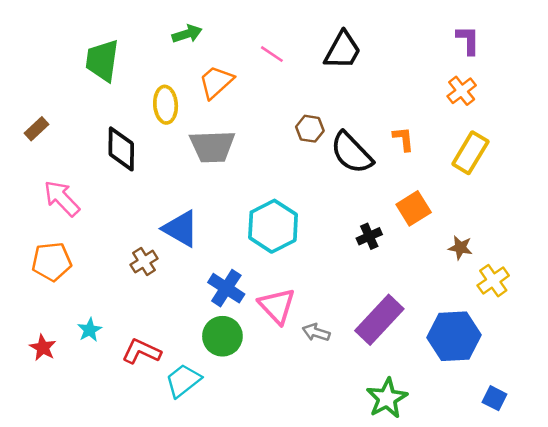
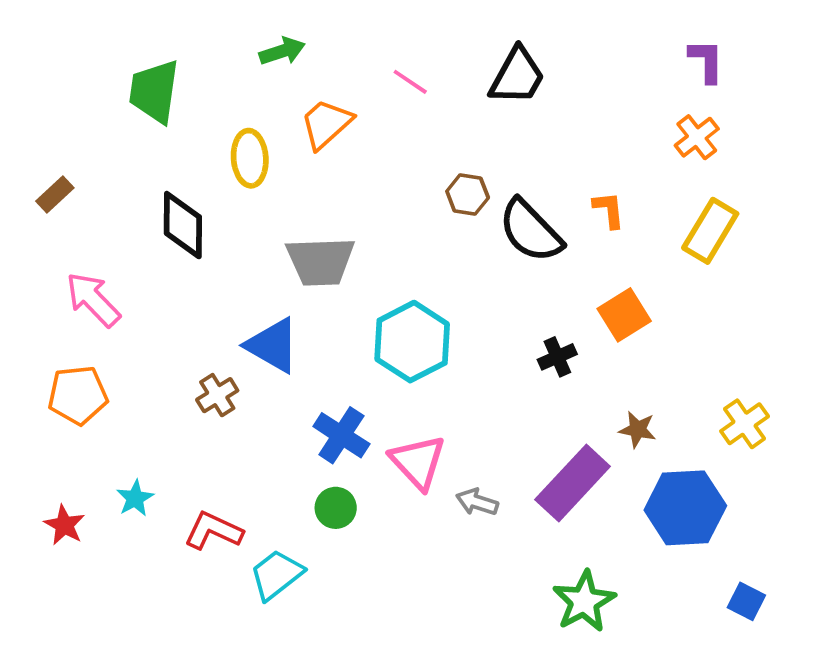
gray trapezoid: (212, 146) -> (320, 261), moved
brown star: (460, 248) -> (638, 429), moved
green circle: (222, 336) -> (336, 508), size x0.7

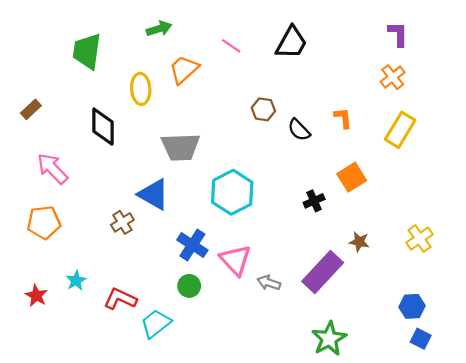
black semicircle: (531, 231) -> (299, 130), size x0.6
blue hexagon: (685, 508) -> (412, 306), moved, size x0.6

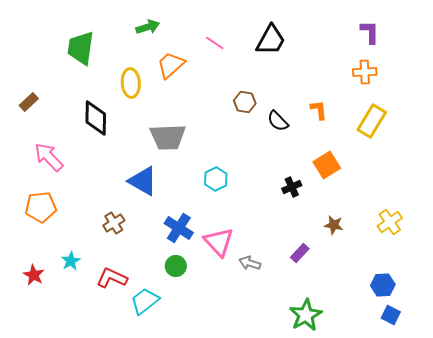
orange cross: (393, 77) -> (365, 72), turned 35
cyan hexagon: (232, 192) -> (216, 179), size x0.6
brown cross: (122, 222) -> (114, 223), moved
purple rectangle: (323, 272) -> (300, 253), size x0.5

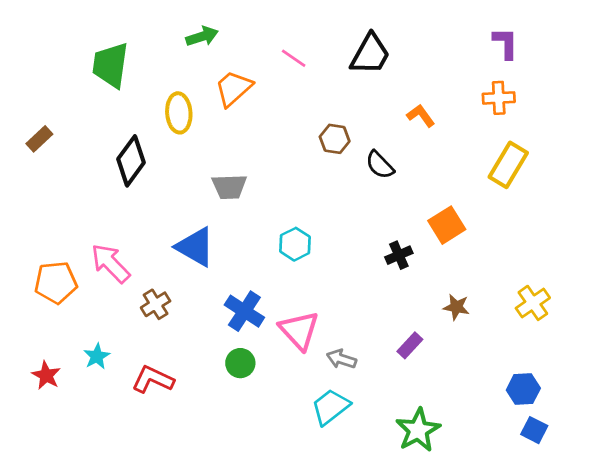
orange L-shape: (319, 110) -> (421, 116), moved, turned -30
black diamond: (96, 118) -> (131, 161), turned 36
gray trapezoid: (168, 137) -> (229, 187), size x0.7
pink arrow: (49, 157) -> (110, 263), moved
cyan trapezoid: (145, 301) -> (331, 407), moved

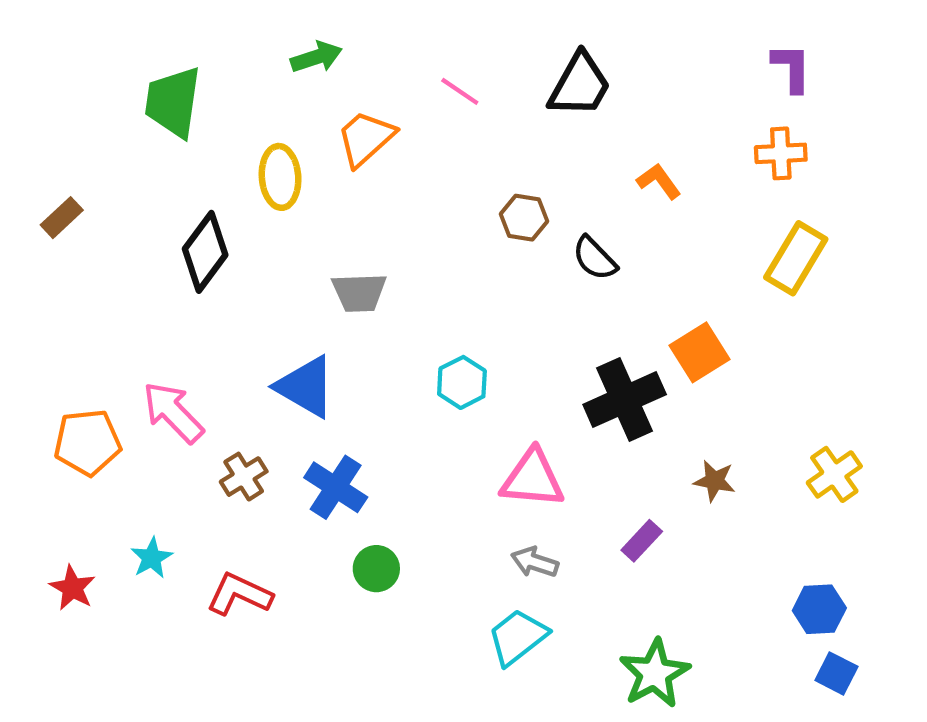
black cross: (399, 255) -> (625, 400), size x1.8
blue cross: (244, 311) -> (336, 487), moved
pink triangle: (299, 330) -> (533, 479), moved, turned -42

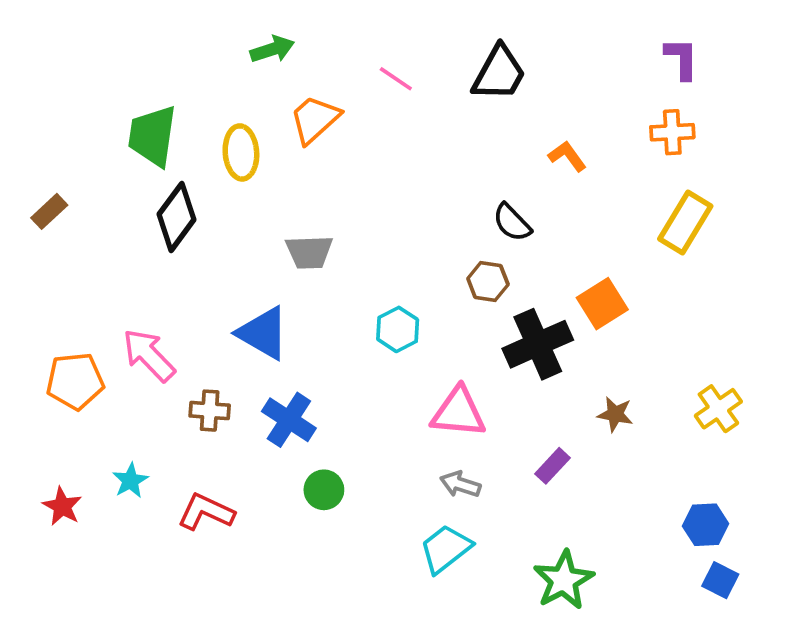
green trapezoid: (173, 102) -> (152, 136), moved
brown rectangle: (62, 218) -> (49, 211), moved
brown hexagon: (524, 218) -> (488, 282), moved
brown cross: (244, 477) -> (210, 411), turned 36

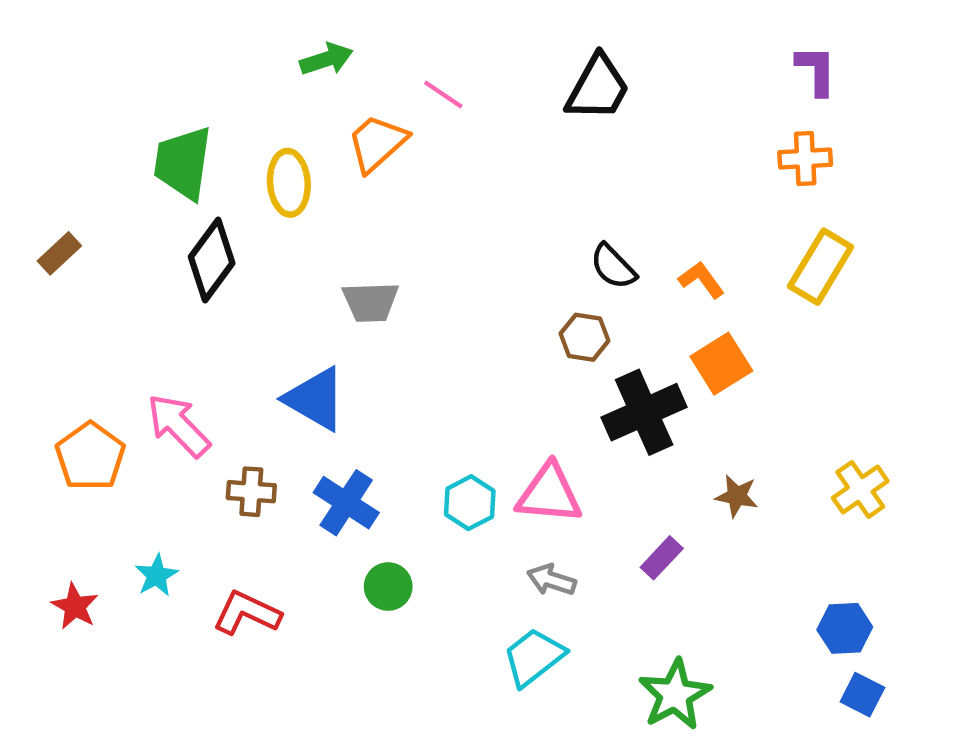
pink line: (396, 79) -> (443, 95), moved
orange L-shape: (567, 156) -> (701, 280), moved
cyan hexagon: (398, 329) -> (470, 503), moved
orange pentagon: (75, 381) -> (90, 456), turned -30

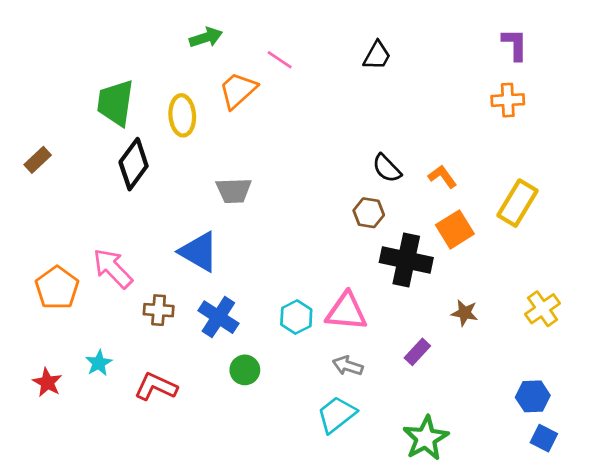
black trapezoid: (598, 88) -> (377, 56), size x0.7
yellow rectangle: (821, 267) -> (517, 203), moved
black cross: (644, 412) -> (406, 260), turned 36

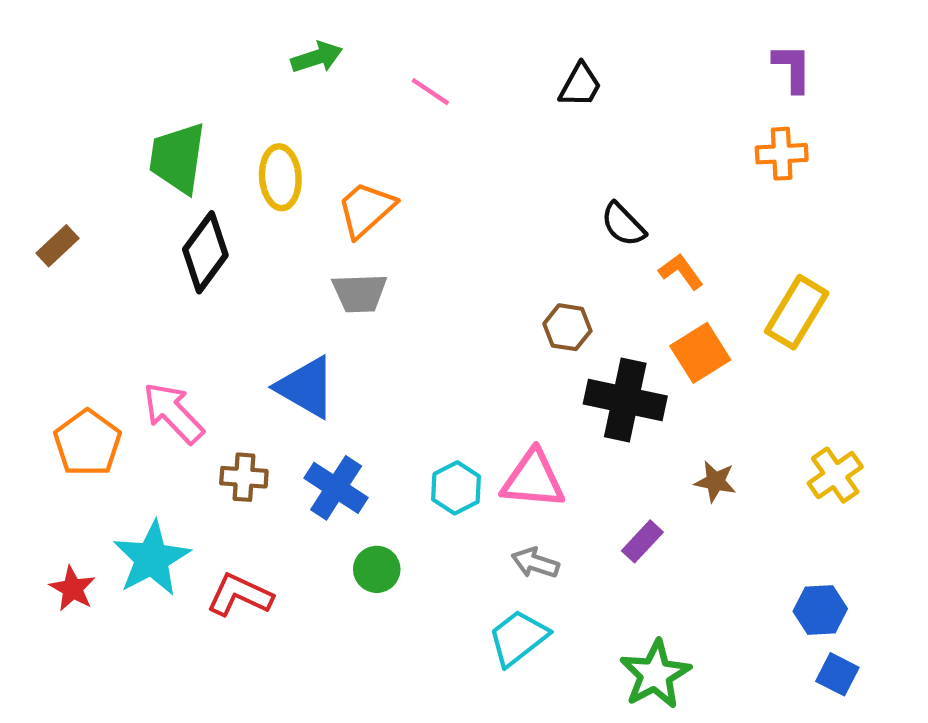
orange trapezoid: (238, 90) -> (366, 209), moved
black semicircle: (387, 168) -> (623, 224), moved
cyan star: (99, 363) -> (152, 559), size x1.8

